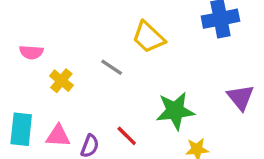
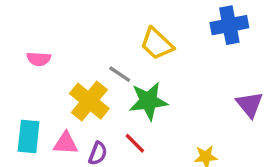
yellow cross: (61, 81) -> (89, 101), moved, size x1.6
green star: (175, 111) -> (148, 101), moved

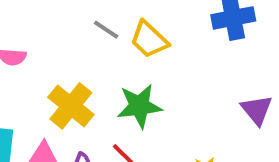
gray line: (120, 74) -> (106, 30), moved

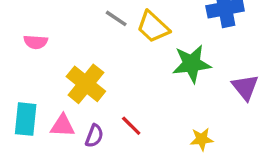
green star: (139, 106) -> (192, 64), moved

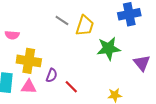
yellow trapezoid: (153, 27) -> (85, 26), turned -115
yellow cross: (86, 84) -> (29, 61), moved, turned -30
purple semicircle: (94, 136) -> (52, 75), moved

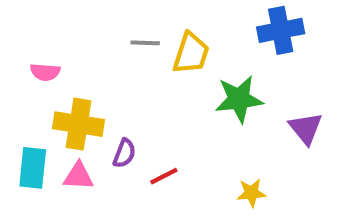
gray line: (62, 20) -> (145, 43), turned -32
red line: (71, 87) -> (164, 176), turned -72

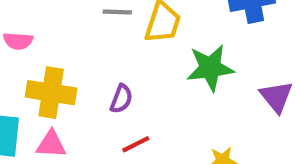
purple semicircle: (124, 153) -> (121, 99), moved

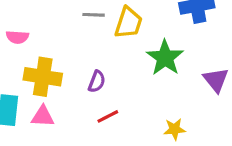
green star: (210, 68) -> (165, 58), turned -30

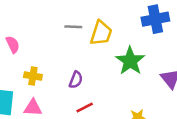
pink semicircle: (17, 37) -> (13, 44), turned -120
yellow cross: (43, 77) -> (33, 76), size x0.6

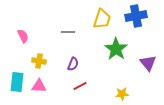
gray line: (73, 27) -> (68, 32), moved
yellow trapezoid: (101, 33) -> (102, 19), moved

